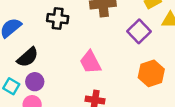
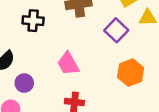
purple circle: (35, 82) -> (24, 83), moved

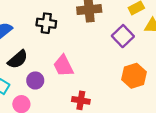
pink trapezoid: (68, 64) -> (63, 66), moved

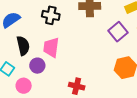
black semicircle: (18, 59) -> (23, 46), turned -66
pink trapezoid: (63, 66) -> (51, 47), moved, turned 30

